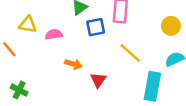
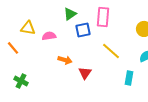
cyan rectangle: (152, 86) -> (129, 78), size x0.6

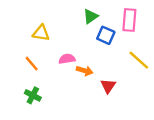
blue square: (83, 30) -> (106, 35), turned 35
pink semicircle: (49, 36) -> (67, 59), moved
orange line: (13, 48) -> (32, 64), moved

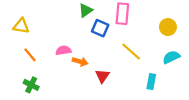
yellow triangle: (41, 33) -> (21, 26), moved

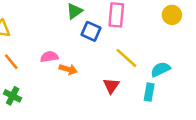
yellow circle: (168, 27) -> (172, 15), moved
cyan semicircle: (171, 57) -> (161, 69), moved
red triangle: (102, 76) -> (111, 86), moved

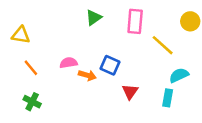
blue square: (91, 31) -> (110, 65), moved
yellow line: (126, 58) -> (163, 45), moved

